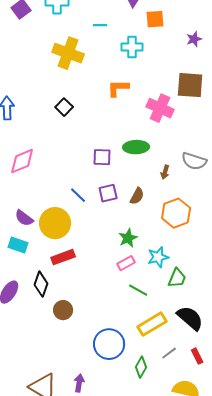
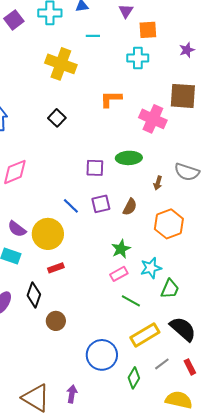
cyan cross: (132, 47) -> (138, 58), moved
red rectangle: (63, 257) -> (56, 268), size x0.7

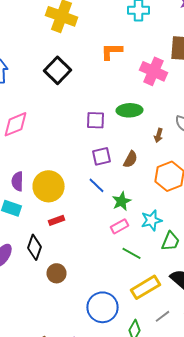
black square: (57, 118) -> (58, 70), size x1.5
blue line: (71, 206) -> (96, 185), moved
purple semicircle: (17, 229) -> (18, 181), turned 54

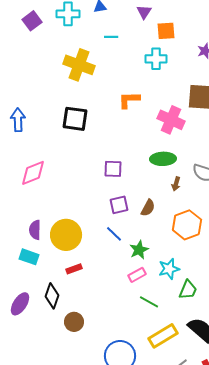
black square: (58, 70) -> (75, 119), turned -36
green ellipse: (130, 110) -> (163, 159), moved

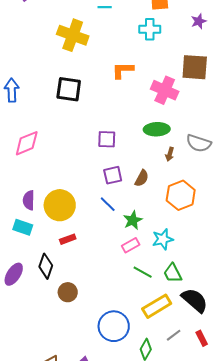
green trapezoid: (188, 290) -> (173, 273), moved, turned 130

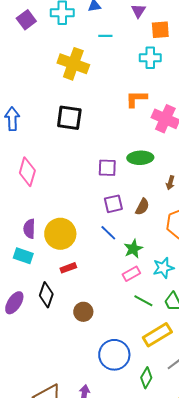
orange L-shape: (123, 70) -> (136, 99), moved
green ellipse: (157, 129) -> (140, 158), moved
pink diamond: (27, 143) -> (27, 172), turned -52
brown circle: (68, 292) -> (83, 312), moved

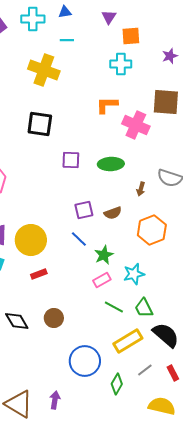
cyan line: (105, 36) -> (67, 40), moved
purple square: (107, 168) -> (71, 160), moved
brown semicircle: (142, 207) -> (113, 213), turned 42
black diamond: (46, 295) -> (17, 321), moved, turned -50

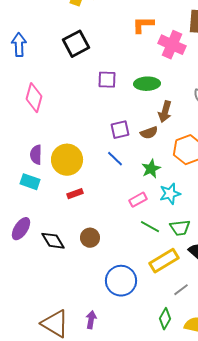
black square: (40, 124) -> (76, 44), turned -36
brown arrow: (141, 189) -> (165, 112), moved, size x1.5
green star: (104, 255) -> (151, 169), moved
green trapezoid: (144, 308) -> (180, 228), turned -70
green diamond: (117, 384) -> (165, 319), moved

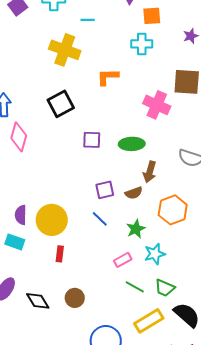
orange L-shape: (143, 25) -> (108, 77), moved
pink diamond: (34, 98) -> (19, 137), moved
red rectangle: (75, 194) -> (60, 254), turned -63
green trapezoid: (180, 228) -> (165, 288), turned 30

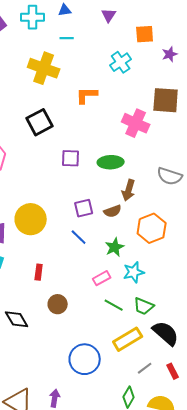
orange square: (152, 16) -> (145, 34), moved
cyan cross: (142, 44) -> (121, 62), turned -35
yellow circle: (52, 220) -> (31, 219), moved
brown circle: (75, 298) -> (58, 304), moved

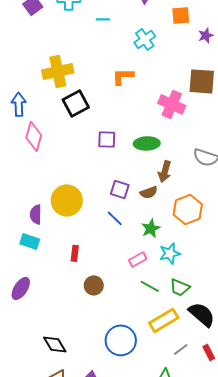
cyan cross: (121, 62) -> (145, 39), moved
yellow cross: (44, 68) -> (58, 71), moved, turned -32
purple square: (84, 208) -> (120, 189), turned 30
black diamond: (17, 319) -> (55, 344), moved

